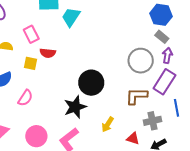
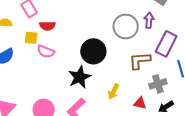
purple arrow: (167, 55) -> (149, 20), moved
gray circle: (141, 61) -> (126, 27), moved
pink semicircle: (25, 98) -> (46, 51), moved, turned 84

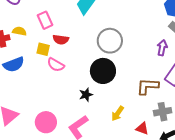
gray circle: (126, 27) -> (110, 41), moved
black star: (80, 77) -> (86, 95), size x0.6

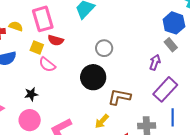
pink rectangle: (45, 20) -> (43, 19), size x1.4
gray circle: (110, 41) -> (104, 48), size x0.7
brown L-shape: (148, 86) -> (119, 97), moved
black star: (86, 95) -> (31, 94), moved

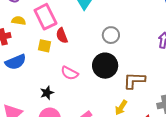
yellow semicircle: (16, 26) -> (19, 21), moved
red semicircle: (56, 40) -> (62, 36), turned 63
pink semicircle: (47, 65) -> (70, 73), moved

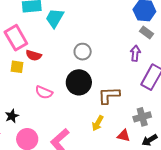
red semicircle: (62, 36) -> (34, 55), turned -49
black star: (47, 93) -> (12, 116), moved

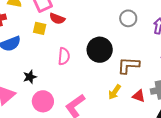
gray circle: (83, 52) -> (128, 18), moved
pink semicircle: (44, 92) -> (64, 56), turned -114
red triangle: (124, 136) -> (139, 96), moved

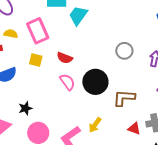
red semicircle: (57, 19) -> (65, 58), moved
pink semicircle: (64, 56) -> (67, 82), moved, turned -42
yellow arrow: (115, 92) -> (95, 125), moved

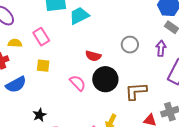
cyan trapezoid: (78, 15) -> (79, 16), turned 35
pink rectangle: (38, 31) -> (41, 37), size x0.7
red semicircle: (65, 58) -> (93, 56), moved

